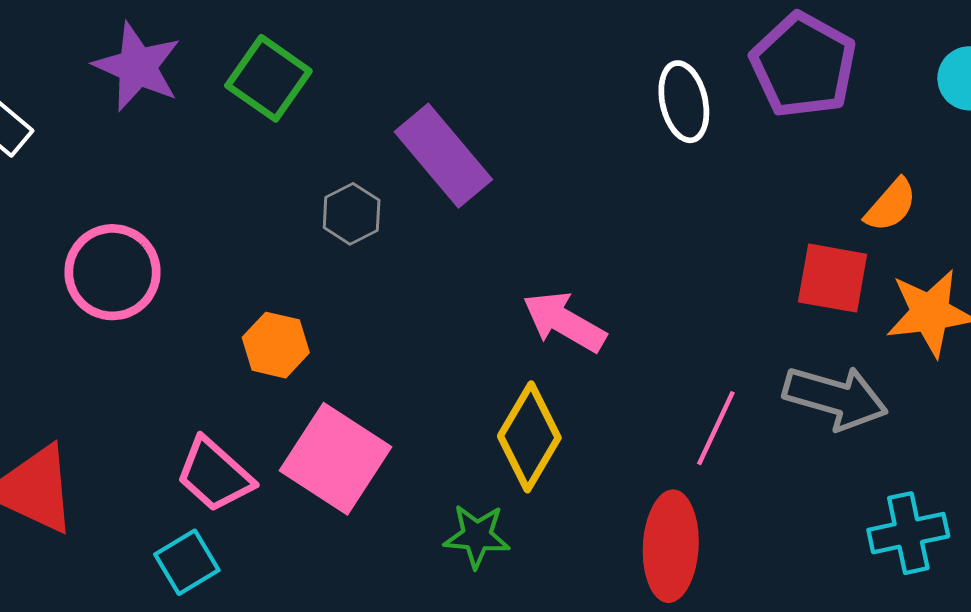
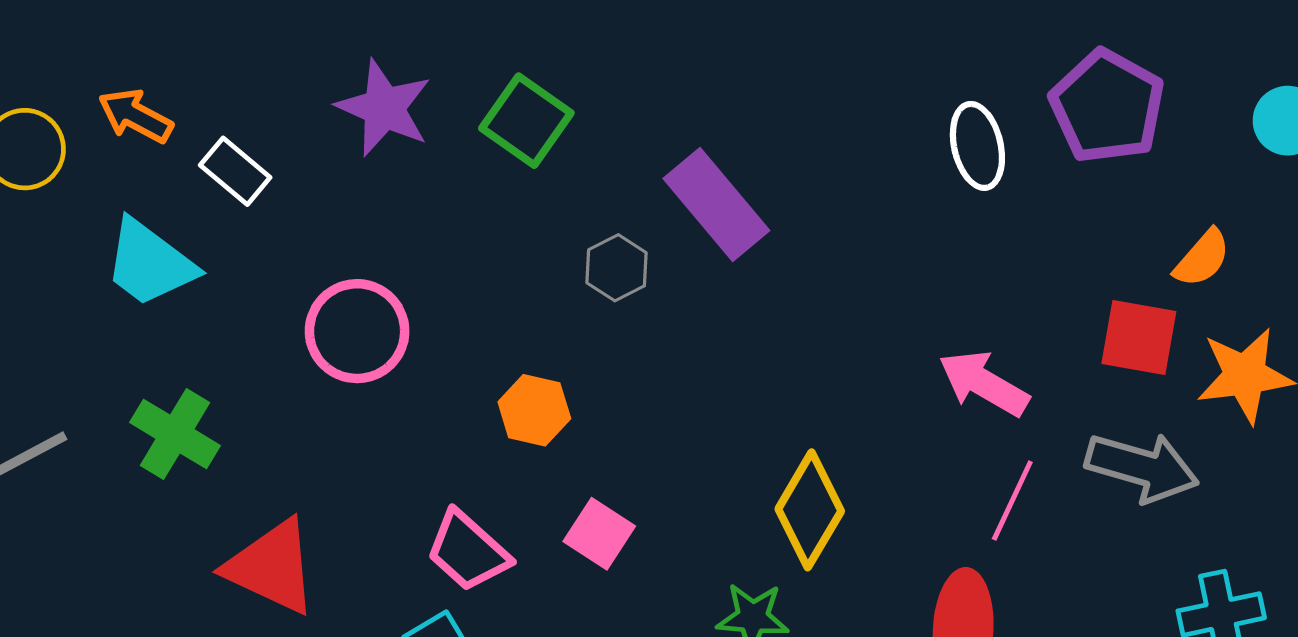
pink arrow: (564, 322) -> (984, 383), moved
pink square: (336, 459) -> (599, 534), size x0.6

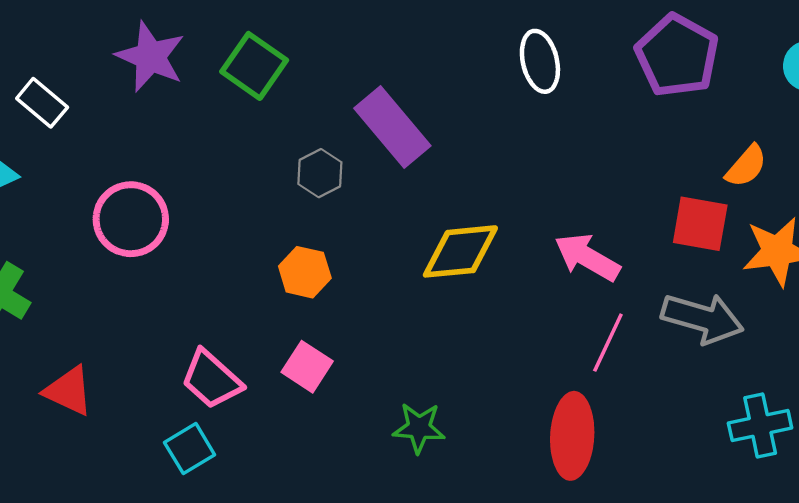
white ellipse: (977, 146) -> (540, 61), moved
orange hexagon: (534, 410) -> (305, 272), moved
yellow diamond: (810, 510) -> (460, 251), moved, turned 54
red triangle: (272, 567) -> (69, 391), size x0.7

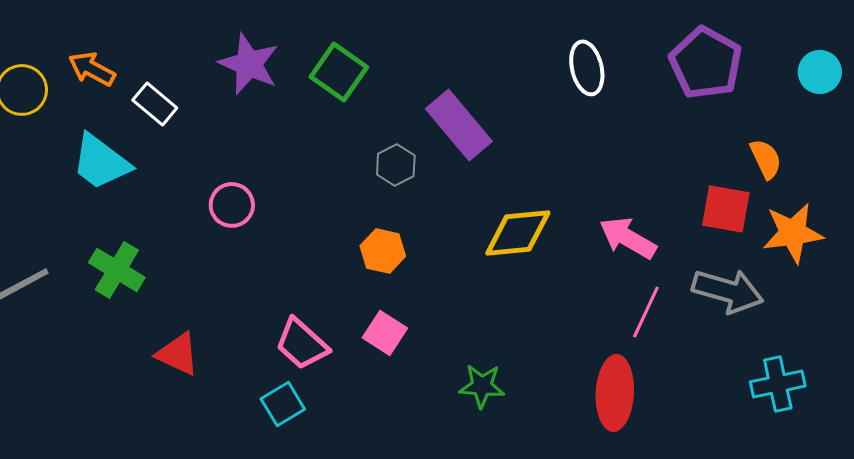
orange semicircle: (746, 166) -> (766, 159), turned -66
pink circle: (131, 219) -> (232, 205), size x0.7

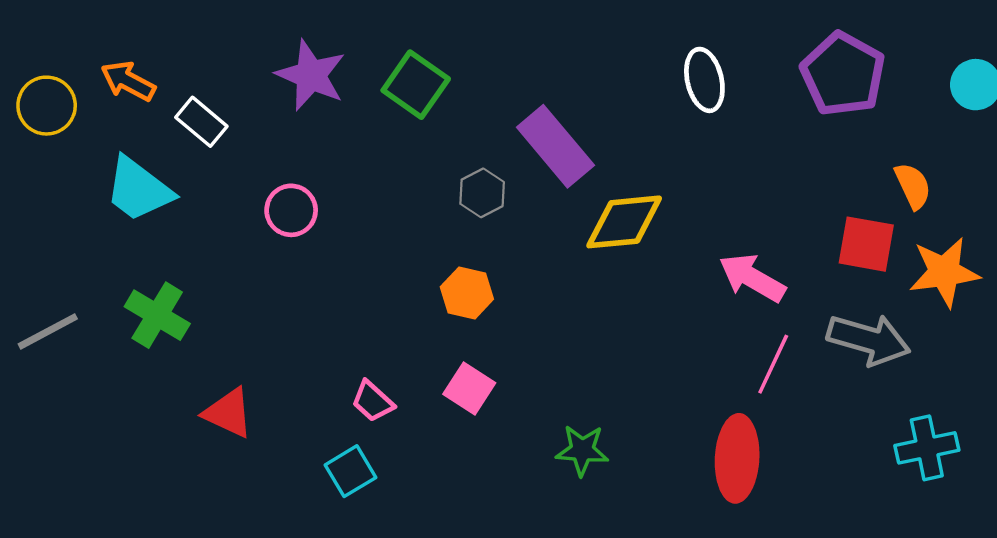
pink circle: (232, 205) -> (291, 210), moved
yellow diamond: (518, 233) -> (624, 222), moved
pink trapezoid: (302, 344) -> (373, 401), size x0.7

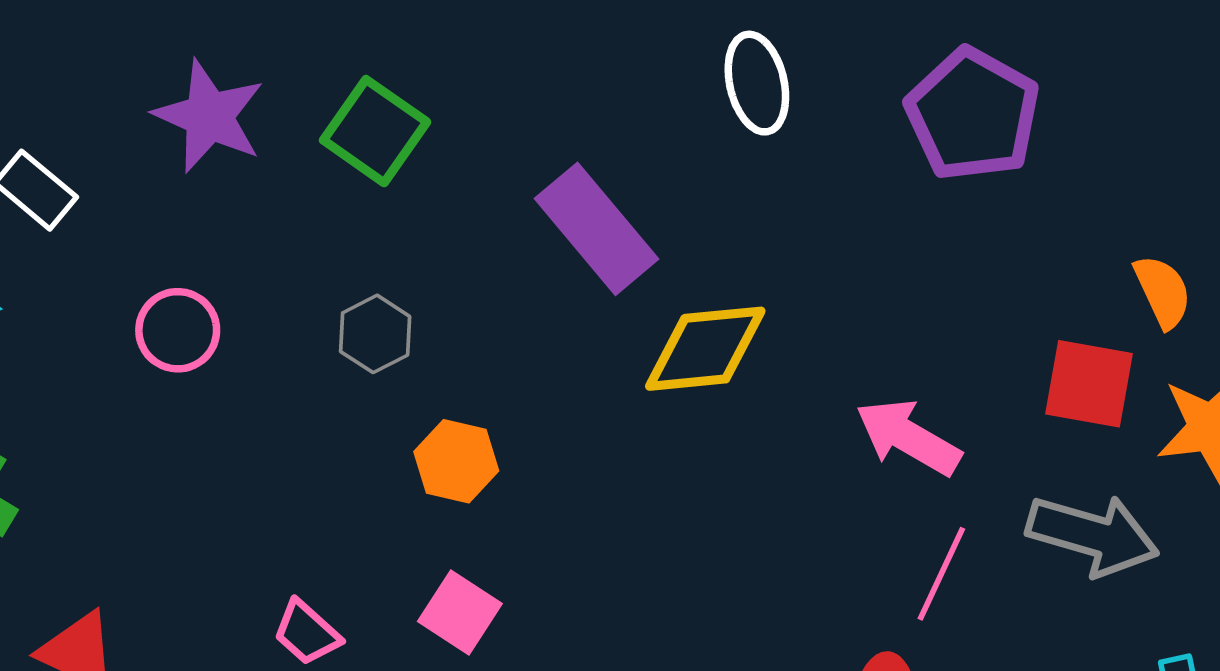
purple pentagon: (843, 74) -> (973, 114), moved
white ellipse: (704, 80) -> (757, 83), moved
gray hexagon: (482, 193) -> (375, 334), moved

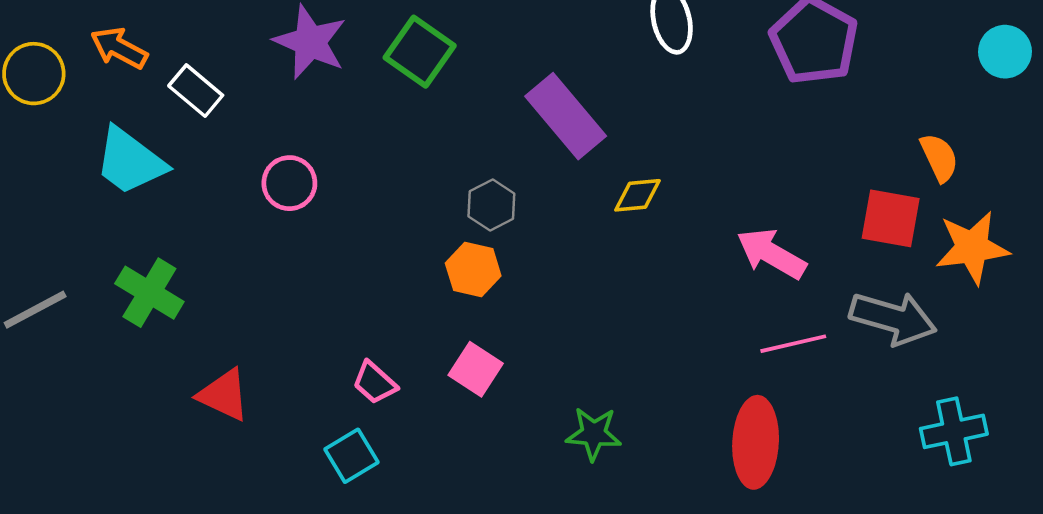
gray hexagon: (375, 334) -> (491, 205), moved
yellow diamond: (705, 349) -> (637, 195), size x0.6
pink line: (941, 574) -> (793, 344), turned 52

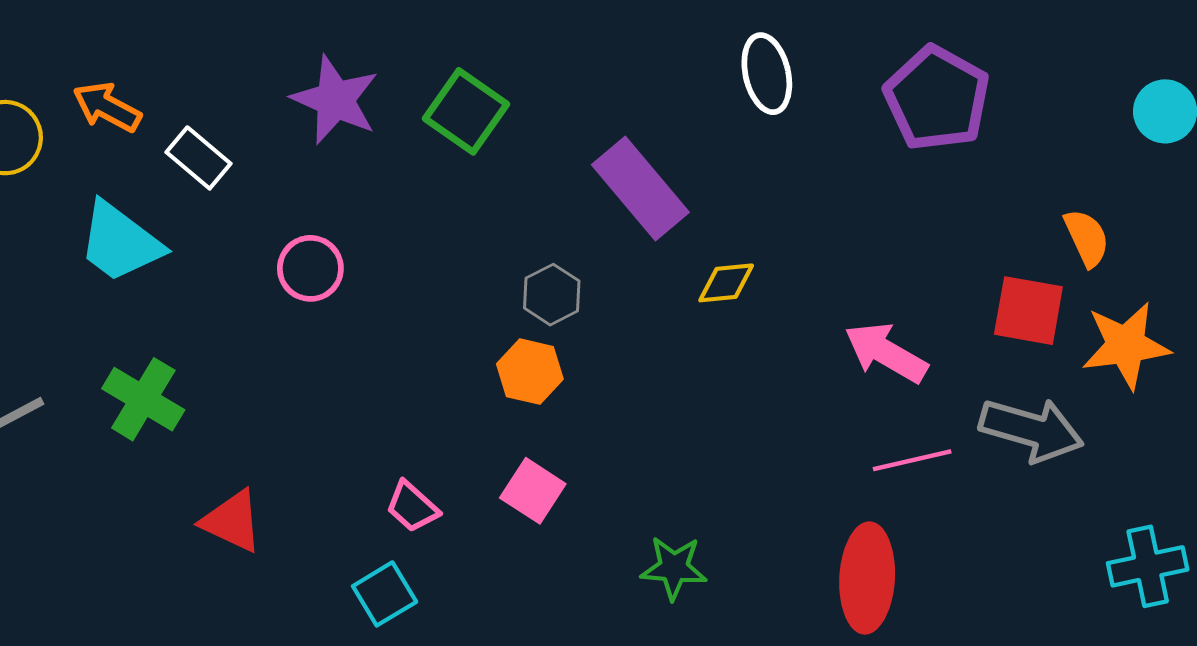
cyan cross: (954, 431) -> (1148, 566), moved

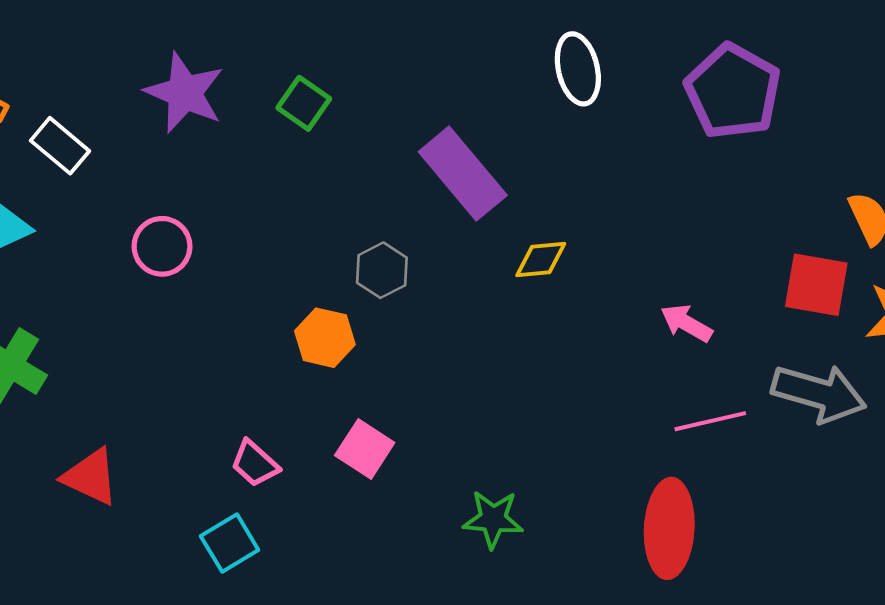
green square: (466, 111) -> (304, 103), size x0.7
pink arrow: (886, 353) -> (686, 323), size x0.7
orange hexagon: (530, 372) -> (325, 338), moved

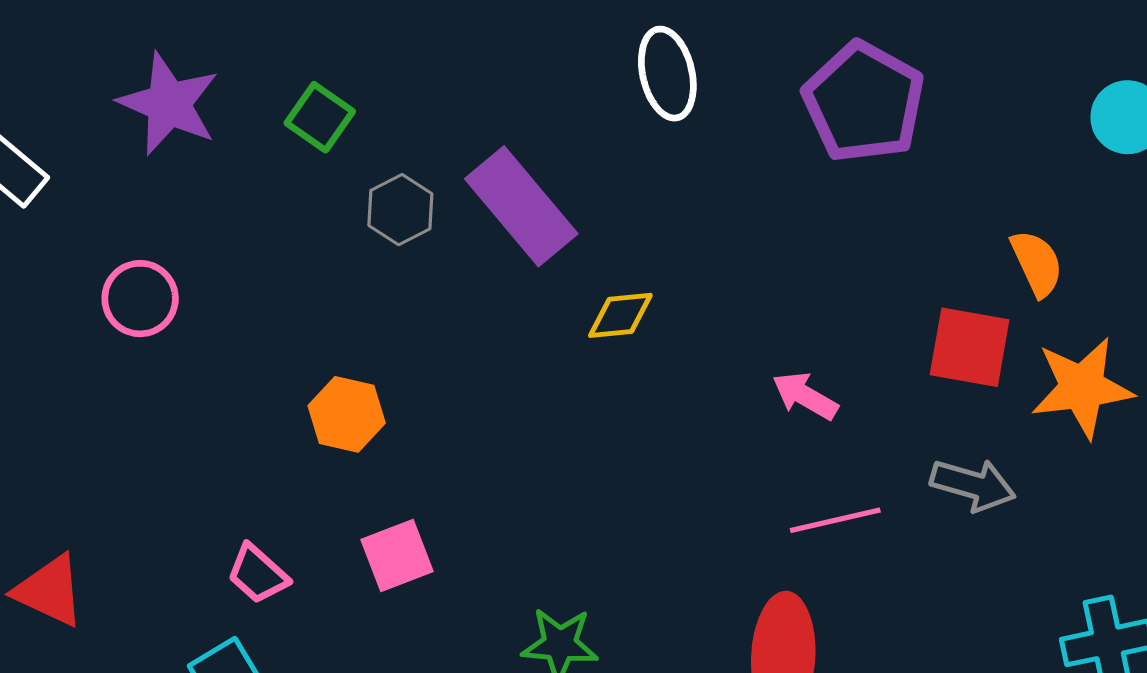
gray hexagon: (382, 270) -> (400, 210), moved
gray arrow: (819, 393) -> (973, 485), size x0.7
pink square: (365, 449) -> (397, 555), turned 36

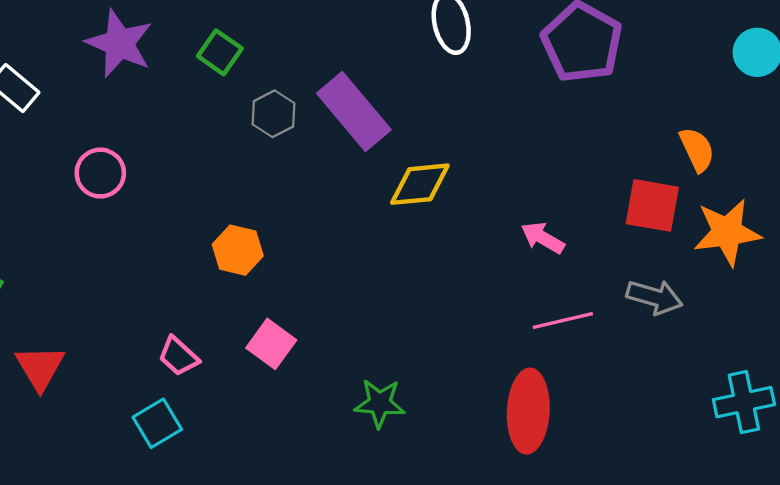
yellow diamond: (620, 315) -> (420, 184), size x1.4
pink square: (397, 555) -> (271, 344), turned -33
red triangle: (49, 591) -> (40, 367), turned 34

